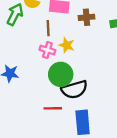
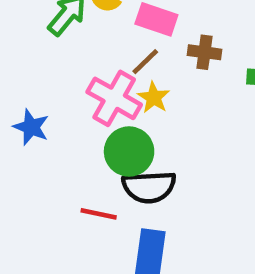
brown line: (48, 28) -> (145, 62), moved, turned 35
pink cross: (47, 50) -> (114, 98), size x1.6

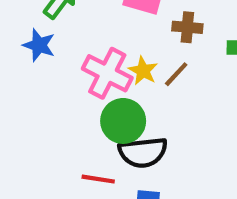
brown line: (145, 62) -> (176, 74), moved
blue star: (31, 127) -> (39, 45), moved

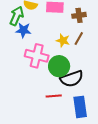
blue star: (39, 45) -> (23, 30), moved
pink cross: (107, 73) -> (37, 56), moved

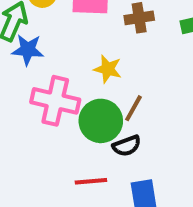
brown line: (79, 39) -> (134, 108), moved
black semicircle: (72, 79) -> (127, 146), size x0.6

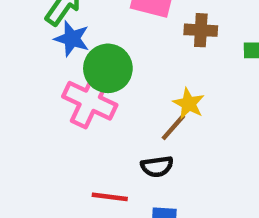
yellow star: (108, 69) -> (189, 104), moved
green circle: (101, 121) -> (108, 68), moved

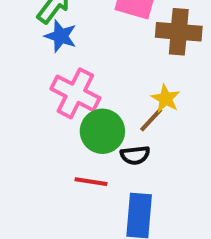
brown cross: (201, 30) -> (179, 32), size x1.5
green circle: (108, 68) -> (102, 131), moved

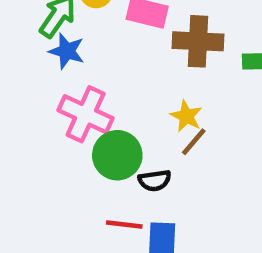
brown line: (151, 120) -> (194, 142), moved
red line: (91, 182) -> (124, 224), moved

